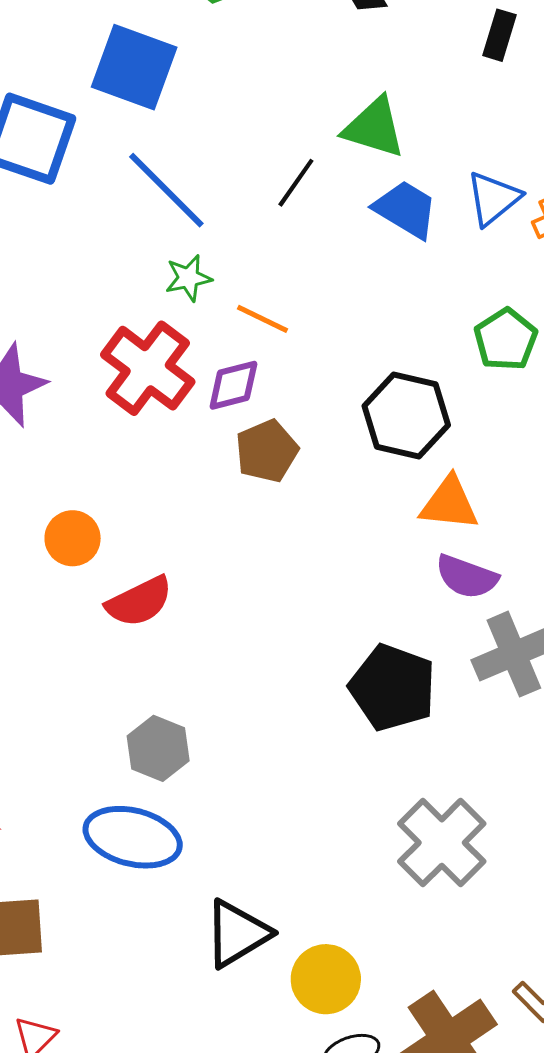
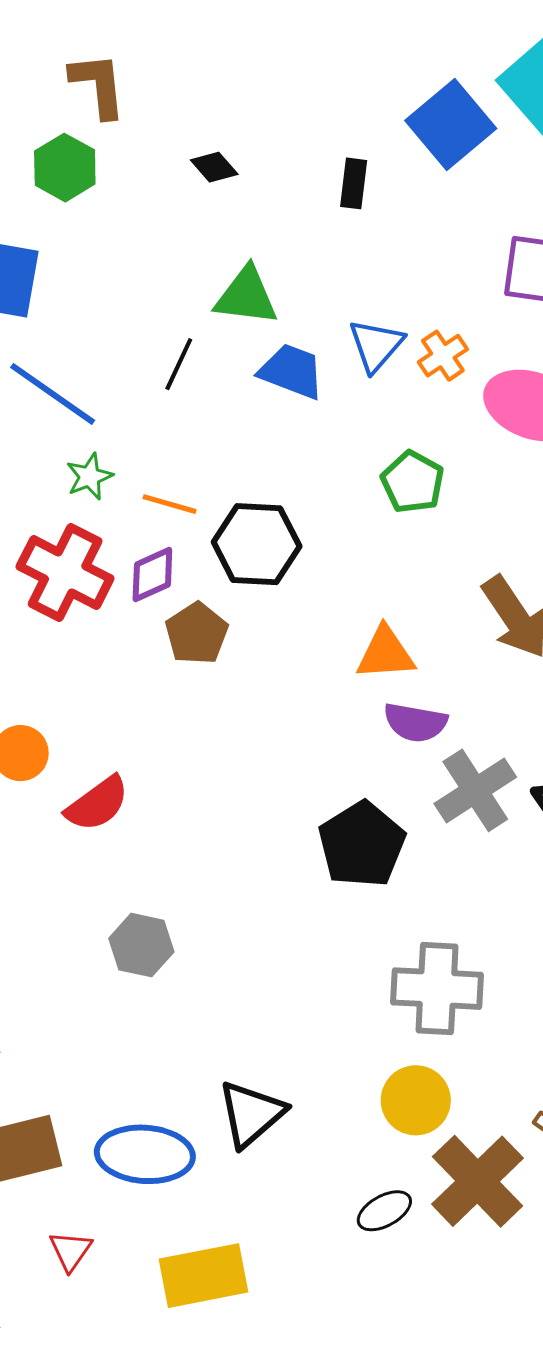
black hexagon: (406, 415) -> (257, 544), moved
black pentagon: (393, 688) -> (362, 844), turned 30
blue ellipse: (133, 837) -> (145, 1154), moved
gray cross: (442, 843) -> (437, 989), turned -32
yellow circle: (326, 979) -> (416, 1100), moved

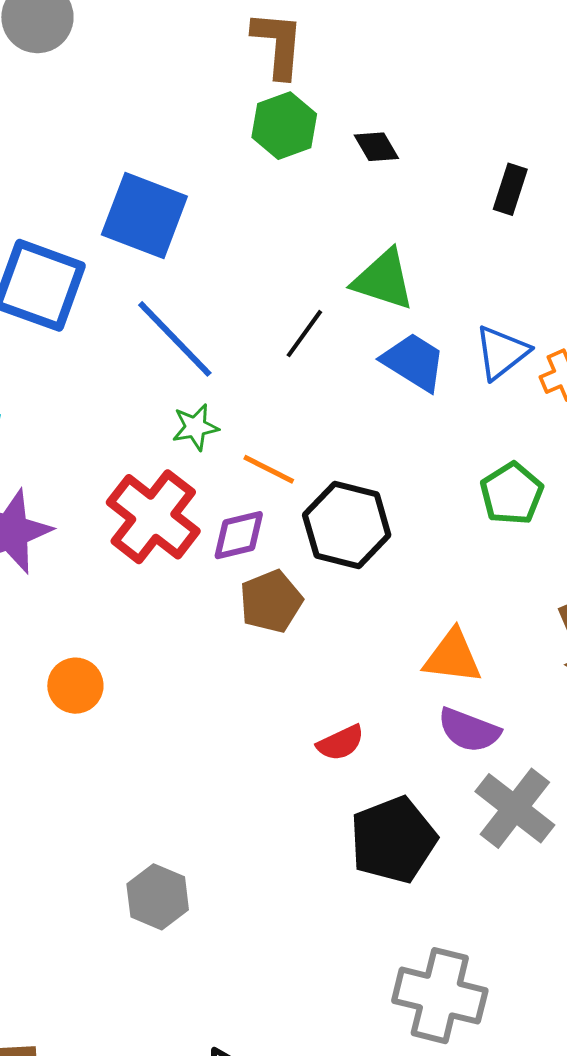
green hexagon: (65, 168) -> (284, 126), moved
gray cross: (475, 790) -> (515, 808), turned -30
red semicircle: (97, 804) -> (340, 743), moved, size x0.7

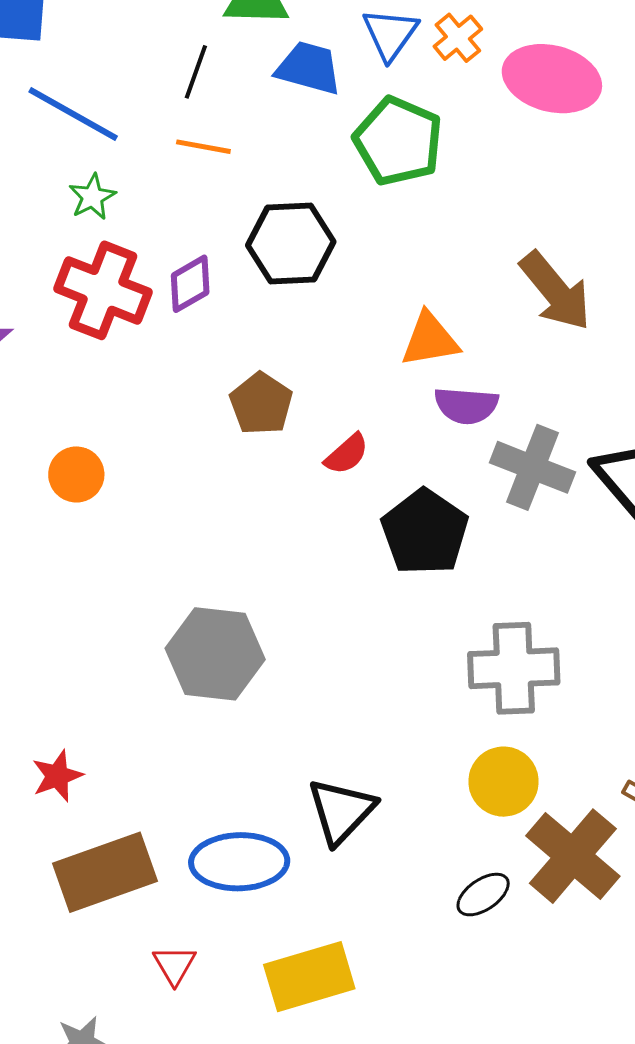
green star: (195, 427) -> (92, 197), moved
orange line: (269, 469) -> (203, 147), moved
green pentagon: (512, 494) -> (398, 141), moved, size x1.4
brown pentagon: (271, 601) -> (261, 404), moved
gray hexagon: (158, 897) -> (215, 654), size x1.5

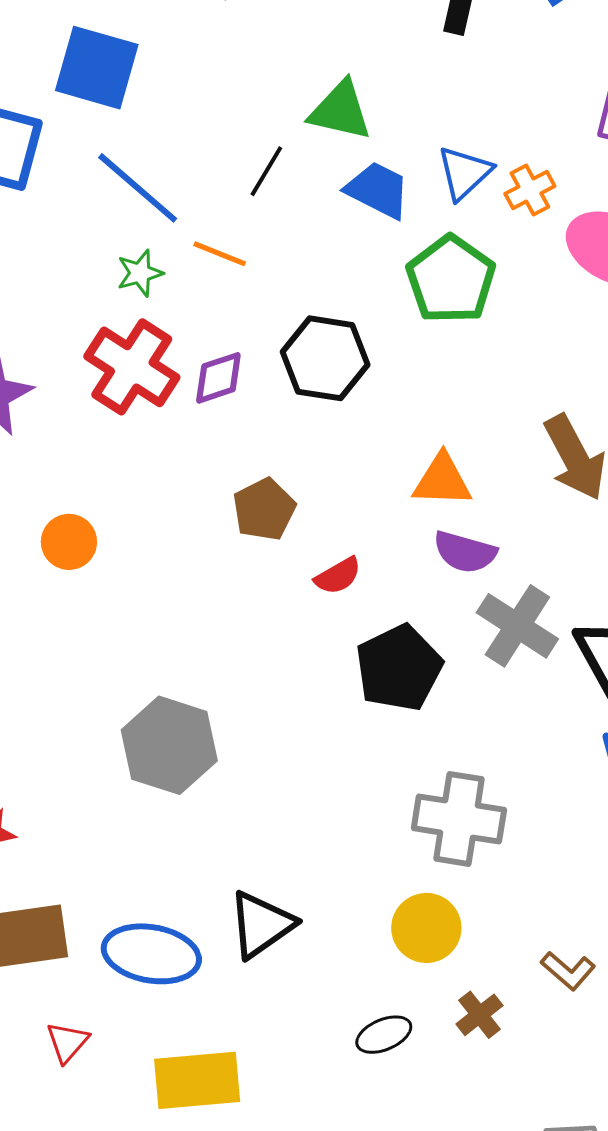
orange line: (203, 147) -> (220, 254), moved
brown cross: (573, 856) -> (480, 1015), size x0.5

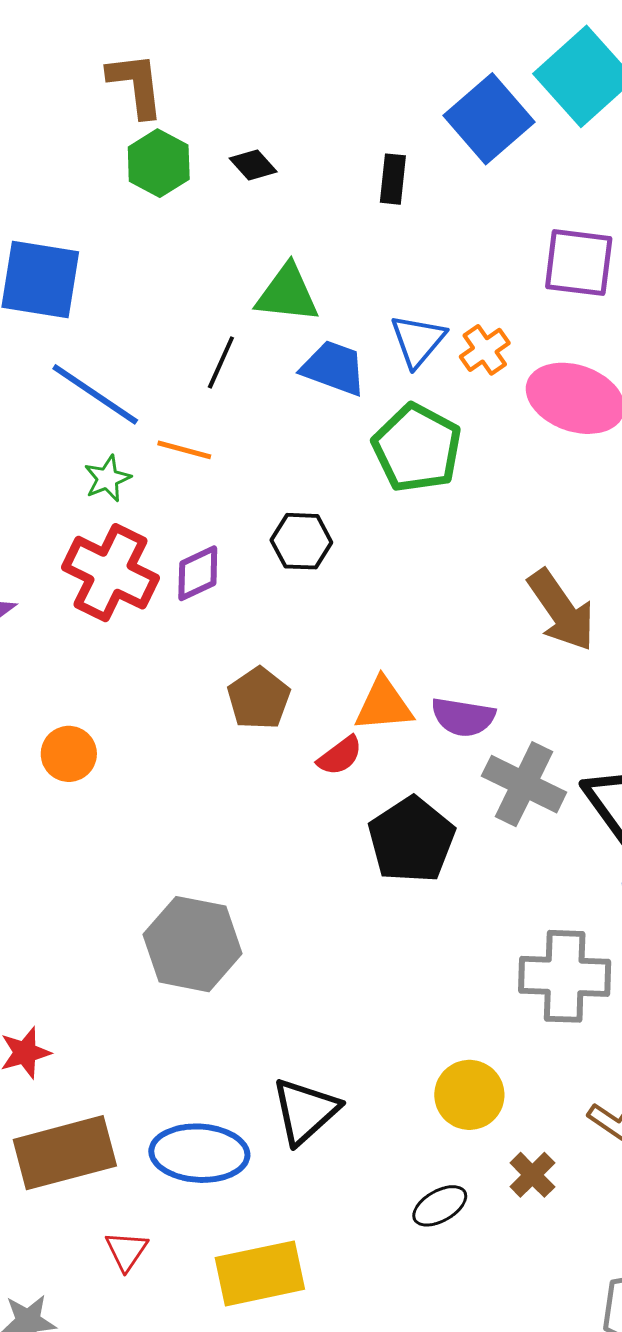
black hexagon: (325, 358) -> (301, 541), size x0.7
orange triangle: (442, 480) -> (384, 705), moved
gray cross: (459, 819) -> (565, 976), moved

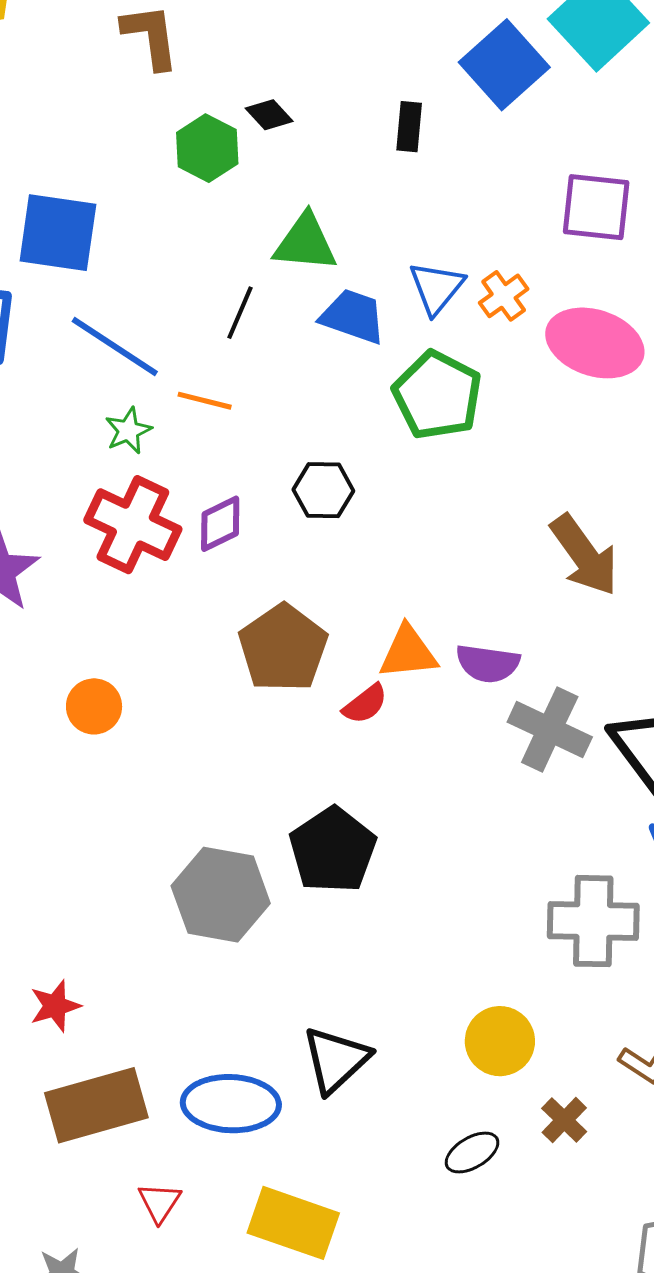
green hexagon: (159, 163) -> (207, 148), moved
brown pentagon: (259, 698) -> (283, 648), size x1.4
black pentagon: (411, 840) -> (333, 850), moved
yellow rectangle: (260, 1273) -> (293, 1223), turned 32

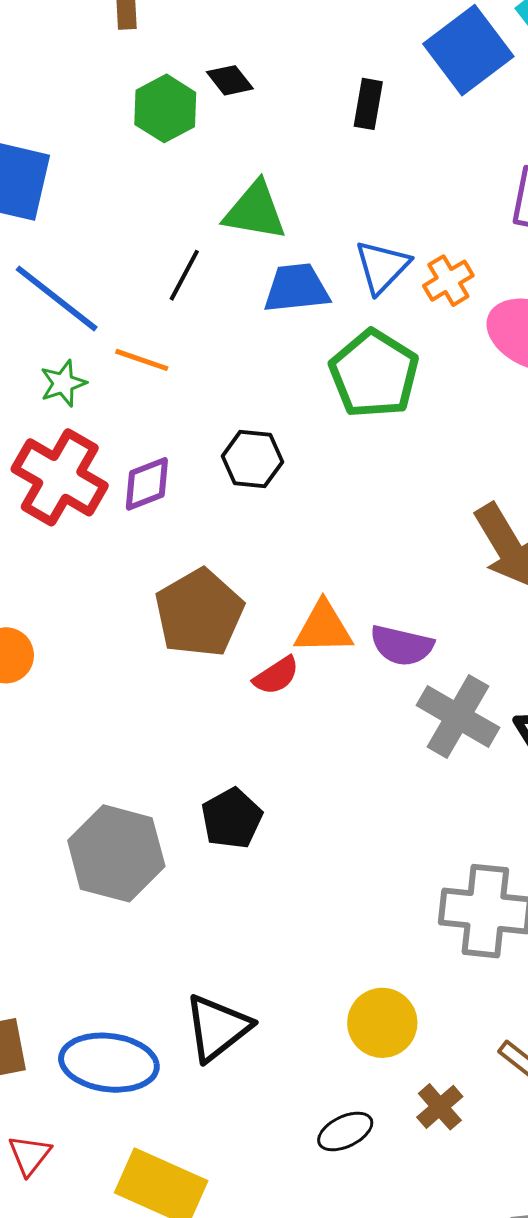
blue trapezoid: (353, 316) -> (296, 288), turned -30
black pentagon: (333, 850) -> (232, 818), size x0.7

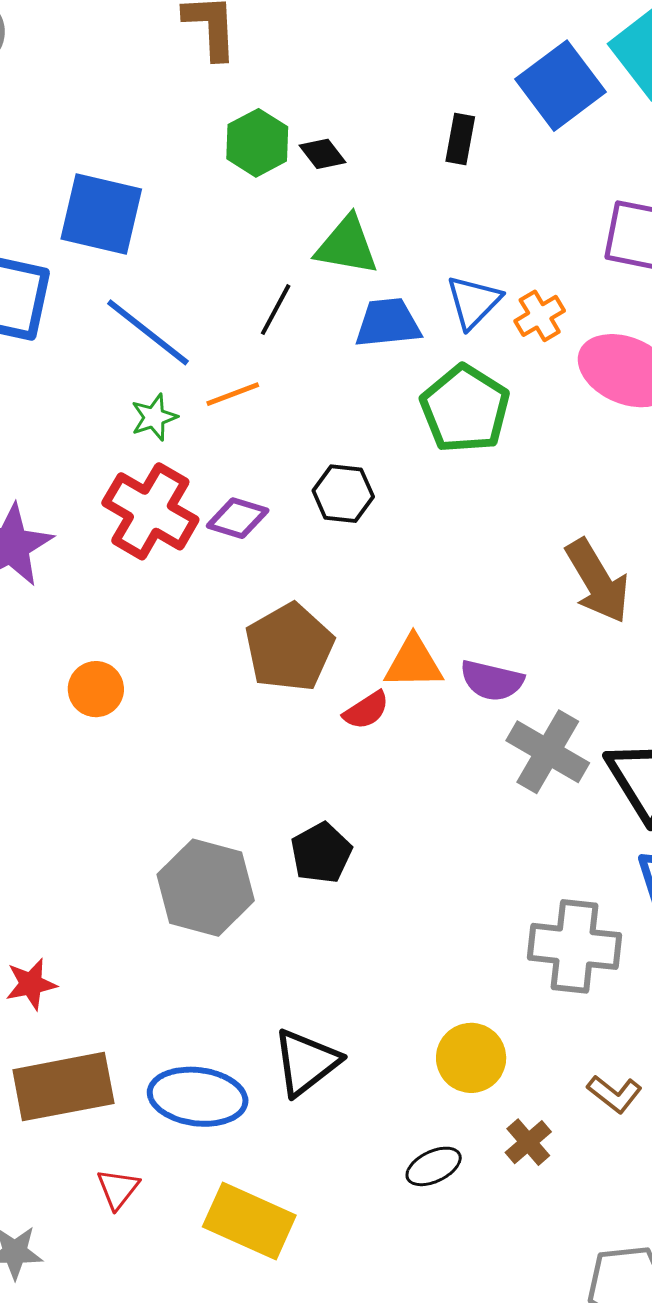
black diamond: (230, 80) -> (322, 154), moved
orange line: (142, 360) -> (233, 394), turned -40
purple diamond: (147, 484) -> (238, 518), turned 38

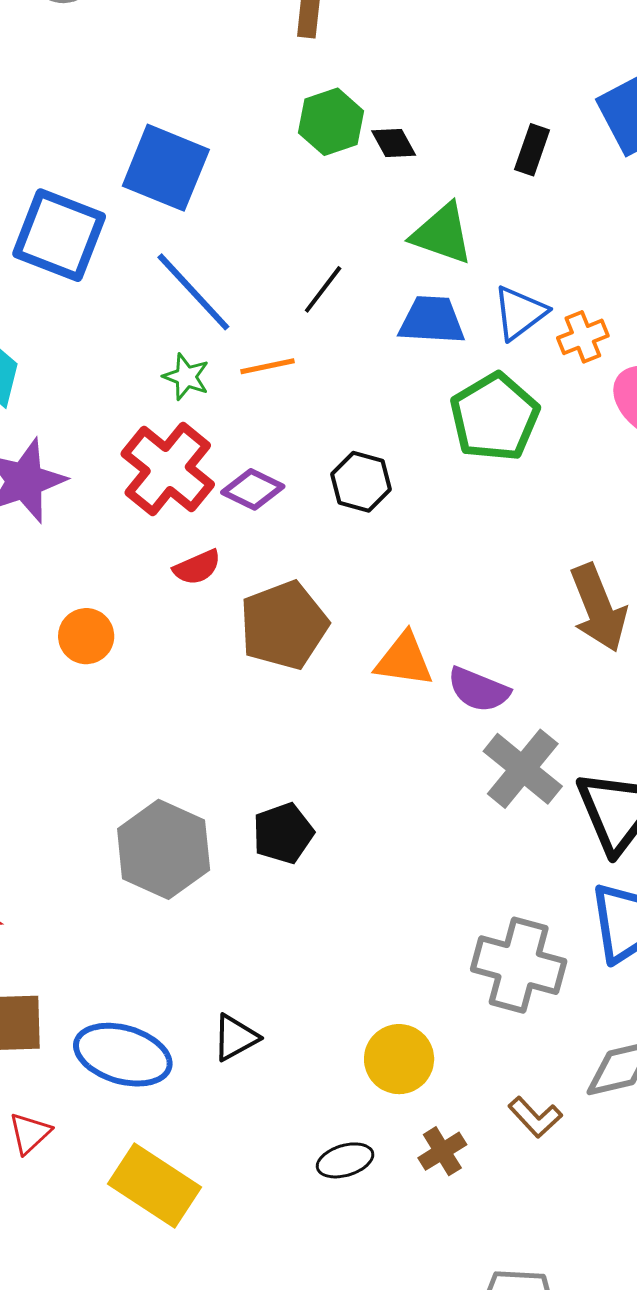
green triangle: (347, 246) -> (442, 234), moved
green star: (154, 417) -> (186, 377), turned 30
red semicircle: (366, 710) -> (197, 567), moved
black triangle: (306, 1062) -> (235, 1038), size x0.7

